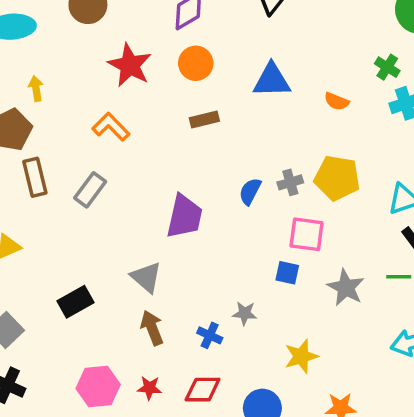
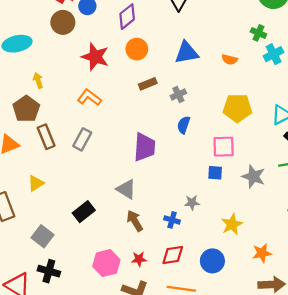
gray cross: (290, 182) -> (178, 94), moved

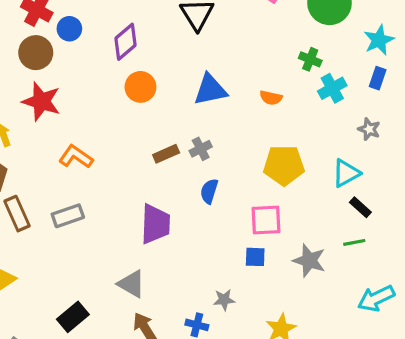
red star: (95, 57) -> (41, 101), moved
brown rectangle: (148, 84) -> (166, 154), moved
gray rectangle: (82, 139) -> (68, 216), turned 45

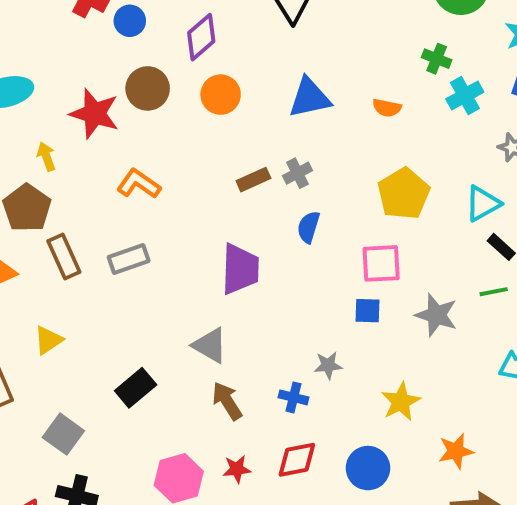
brown circle: (36, 53) -> (148, 88), moved
yellow pentagon: (284, 165) -> (404, 194), turned -30

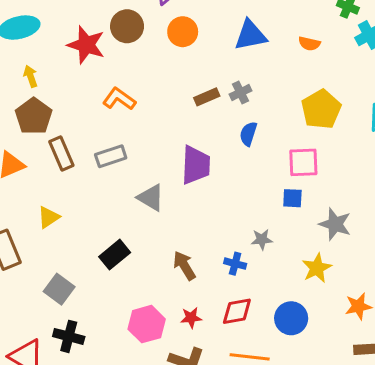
yellow arrow: (46, 156) -> (31, 76), moved
gray star: (436, 315) -> (335, 224), moved
gray triangle: (210, 345) -> (151, 198), moved

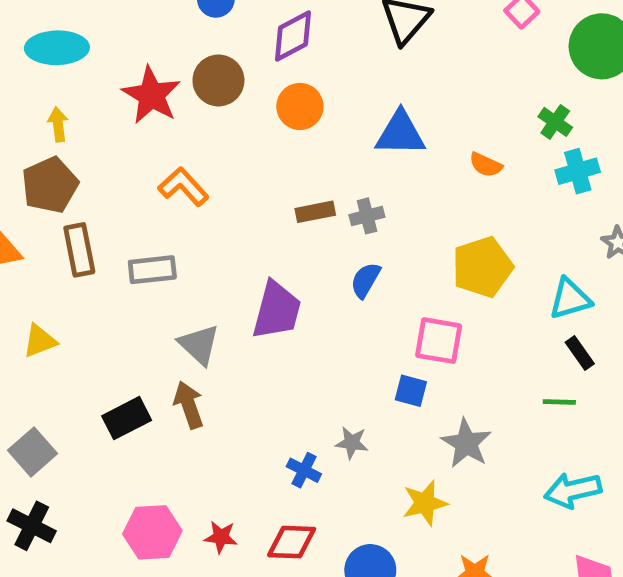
brown arrow: (184, 266) -> (189, 405), moved

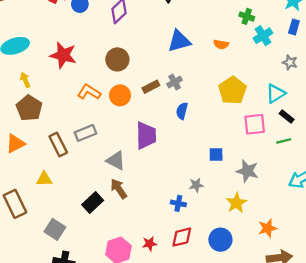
brown circle: (218, 80) -> (117, 59), moved
orange circle: (300, 106) -> (120, 95), moved
brown rectangle: (79, 250) -> (58, 145), moved
yellow triangle: (40, 341) -> (44, 179), turned 35
pink square: (439, 341) -> (255, 124), moved

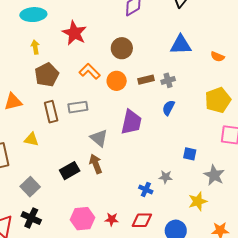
brown pentagon: (29, 108) -> (47, 75), moved

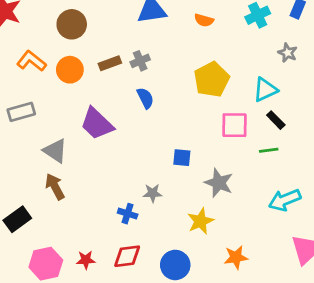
blue semicircle: (169, 108) -> (145, 98), turned 133
purple trapezoid: (131, 122) -> (97, 124), turned 128
black rectangle: (70, 171) -> (17, 219), moved

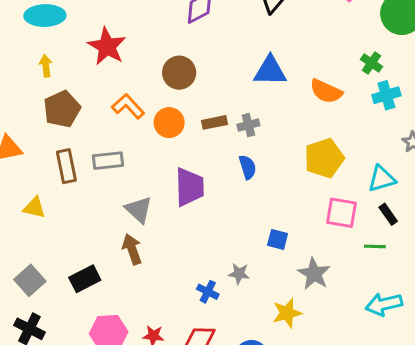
orange semicircle: (204, 20) -> (326, 91), size x1.5
purple trapezoid: (97, 124) -> (189, 187), turned -144

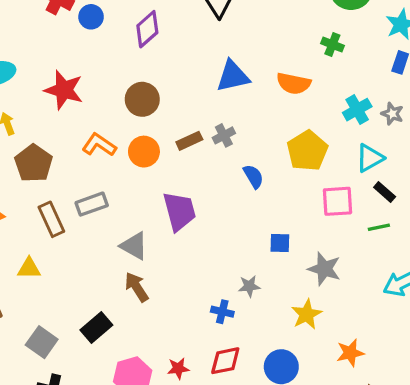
cyan cross: (386, 95) -> (357, 110), moved
blue semicircle: (248, 167) -> (253, 176), moved

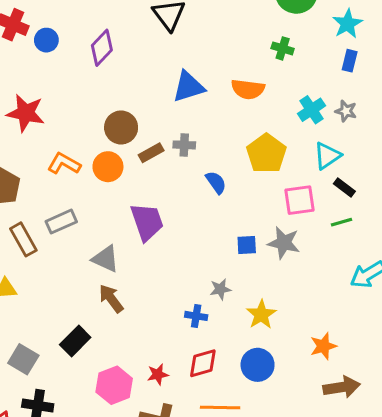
brown circle: (142, 99) -> (121, 127), moved
gray cross: (224, 135) -> (184, 145), turned 35
gray star: (324, 269) -> (284, 243), moved
yellow star: (307, 314) -> (261, 314), moved

